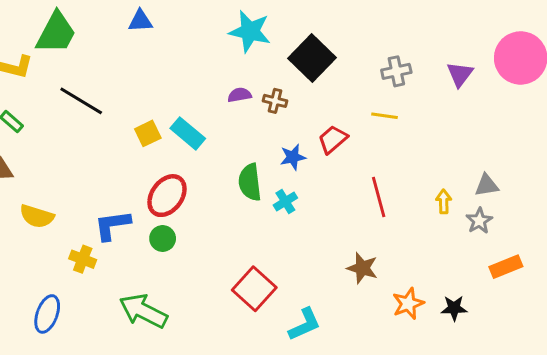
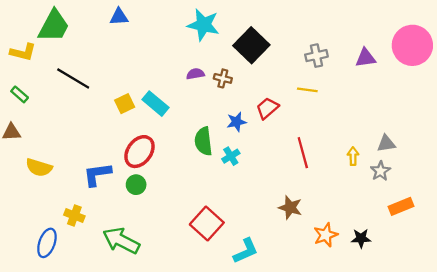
purple triangle: (460, 74) -> (366, 58), turned 45
yellow cross: (83, 259) -> (74, 215), moved

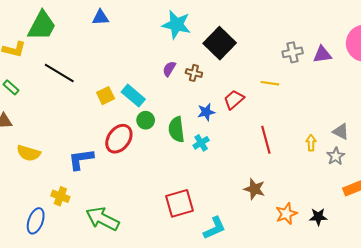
gray cross: (316, 56) -> (293, 52), moved
purple semicircle: (195, 74) -> (169, 69), turned -49
gray triangle: (386, 144) -> (341, 132), turned 36
green circle: (136, 185) -> (146, 120), moved
red square: (207, 223) -> (180, 203), turned 32

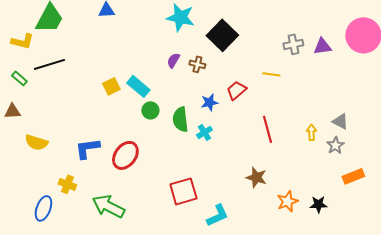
black line: (59, 73) -> (49, 64), moved, turned -48
red ellipse: (119, 139) -> (125, 155), moved

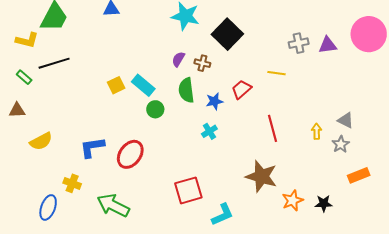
green semicircle: (180, 119) -> (186, 90), moved
yellow semicircle: (36, 142) -> (41, 141), turned -45
brown star: (256, 177) -> (261, 176), size x1.5

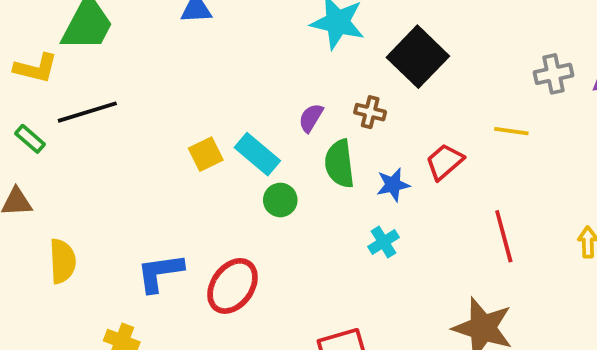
purple semicircle: (178, 59) -> (311, 118), moved
yellow semicircle: (41, 141) -> (62, 261), turned -65

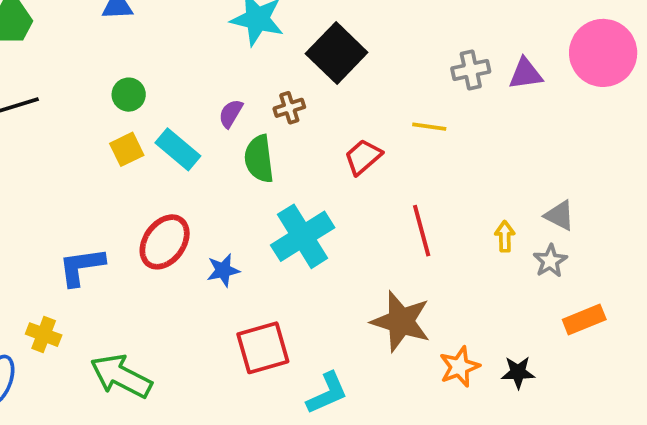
brown cross: (370, 112) -> (289, 108), turned -32
blue star: (393, 185) -> (223, 270), moved
green circle: (280, 200) -> (129, 95), moved
cyan cross: (383, 242) -> (303, 236), size x2.0
red ellipse: (233, 286) -> (165, 242), moved

